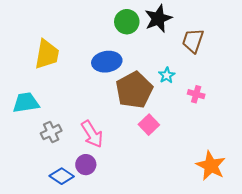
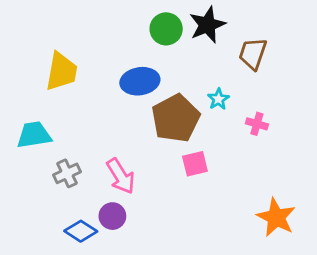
pink square: (149, 125) -> (195, 164), turned 30

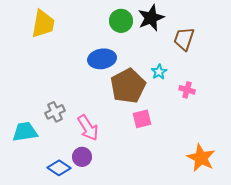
yellow trapezoid: (61, 72) -> (43, 24), moved
cyan trapezoid: (34, 135) -> (25, 132), moved
gray cross: (67, 173) -> (55, 112), moved

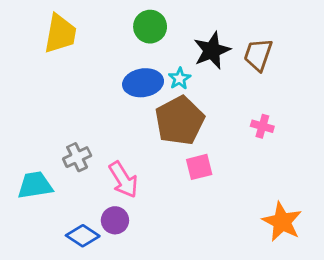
black star: (151, 18) -> (212, 50), moved
green circle: (121, 21) -> (150, 27), moved
cyan star: (159, 72) -> (180, 79), moved

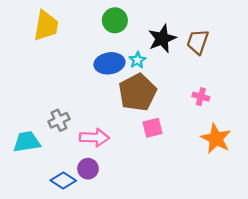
pink arrow: (123, 180) -> (94, 137), turned -56
orange star: (282, 222) -> (216, 139), moved

